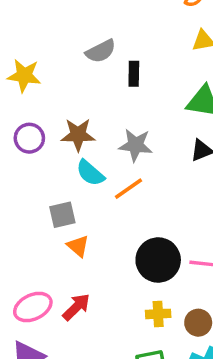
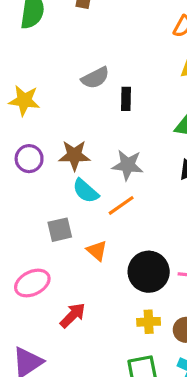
orange triangle: (78, 246) -> (97, 251), moved
pink ellipse: (33, 307) -> (32, 283), moved

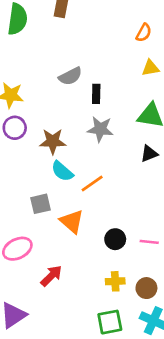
purple circle: (29, 159) -> (15, 128), moved
gray star: (128, 165) -> (100, 129), moved
orange triangle: (97, 251) -> (72, 222), size x1.4
black circle: (149, 272) -> (115, 239), size x0.6

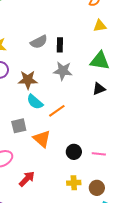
gray semicircle: (70, 76) -> (39, 42), moved

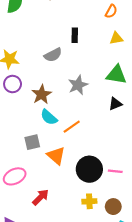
black rectangle: (60, 45) -> (75, 35), moved
gray star: (63, 71) -> (78, 85), turned -30
brown star: (28, 80) -> (42, 94), turned -30
black circle: (74, 152) -> (89, 169), size x1.6

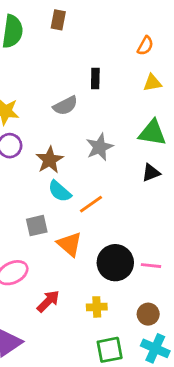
yellow cross: (89, 201) -> (97, 307), moved

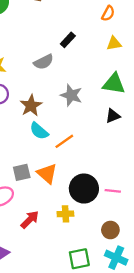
black rectangle: (95, 79) -> (68, 40), turned 42
gray star: (100, 147) -> (71, 95), turned -30
gray square: (37, 226) -> (22, 172), moved
yellow cross: (97, 307) -> (65, 214), moved

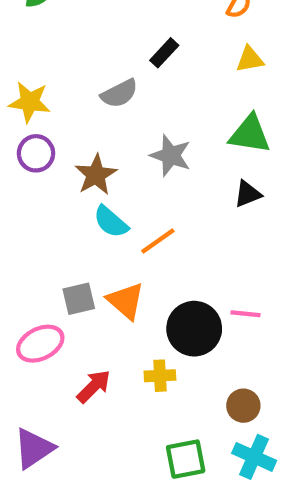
pink line: (113, 191) -> (245, 314), moved

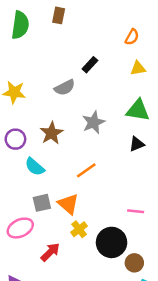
purple circle: (36, 153) -> (15, 139), moved
gray star: (171, 155) -> (93, 122), turned 30
cyan semicircle: (111, 222) -> (35, 167), moved
black circle: (194, 329) -> (112, 242), moved
yellow cross: (160, 376) -> (79, 229), moved, turned -35

